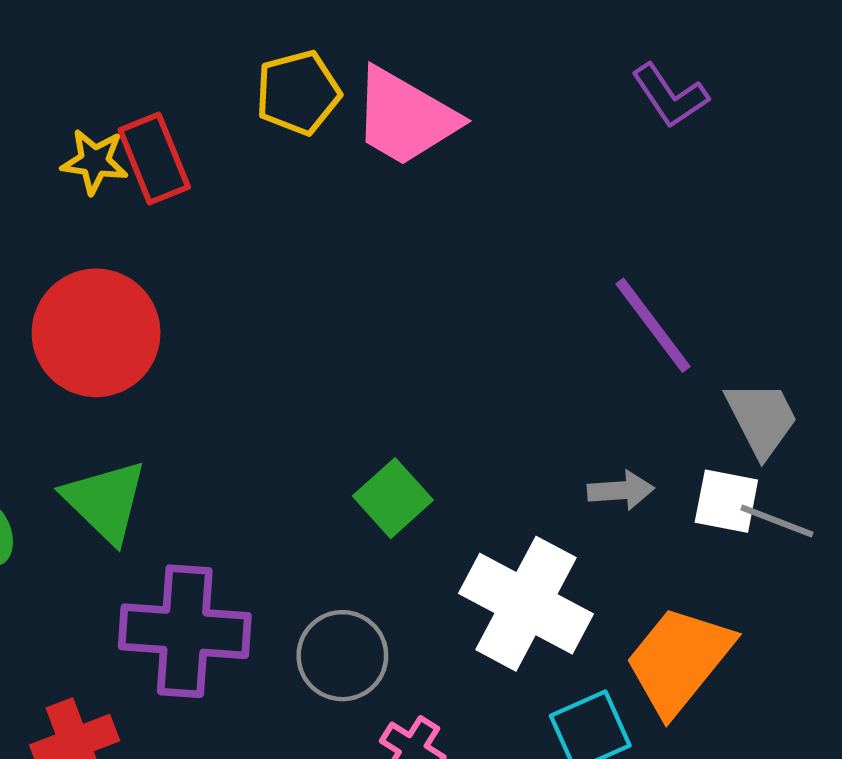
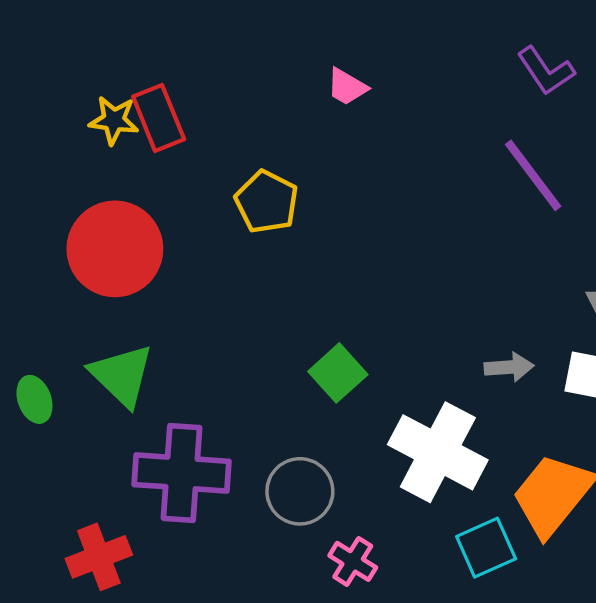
yellow pentagon: (298, 93) -> (267, 202), moved, turned -30
pink trapezoid: (405, 117) -> (347, 87), size x0.5
purple line: (653, 325) -> (533, 175), moved

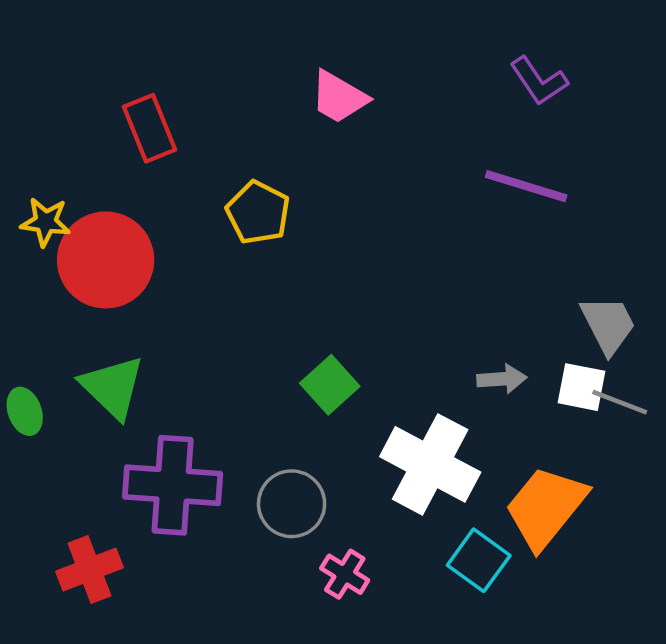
pink trapezoid: (347, 87) -> (339, 97), size x1.4
yellow star: (114, 120) -> (46, 222), moved
purple line: (533, 175) -> (526, 186), turned -36
cyan square: (486, 548) -> (479, 560), turned -30

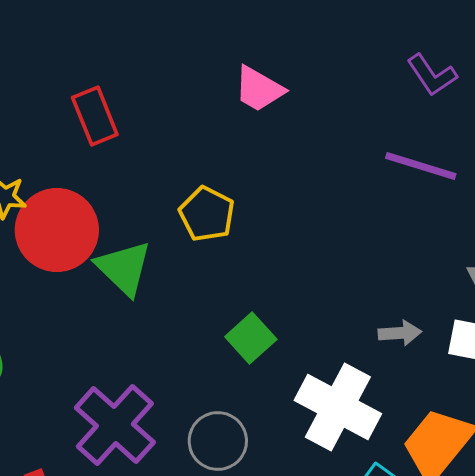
yellow pentagon: (258, 213) -> (207, 214), moved
green triangle: (113, 387) -> (124, 268), moved
purple cross: (173, 485) -> (115, 425), turned 38

